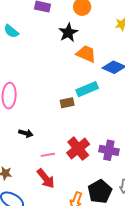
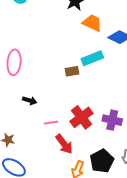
red arrow: (46, 178) -> (64, 144), moved

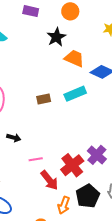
brown rectangle: (72, 71) -> (44, 99), moved
red cross: (82, 117) -> (72, 165), moved
purple cross: (112, 120) -> (97, 155), turned 30

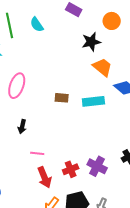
black arrow: (14, 138) -> (22, 127), turned 72
purple cross: (97, 155) -> (97, 166), turned -30
red cross: (72, 165) -> (71, 169), size x0.7

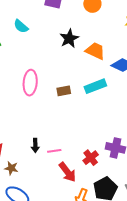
black star: (91, 42) -> (69, 38), moved
pink ellipse: (17, 86) -> (30, 83), moved
black arrow: (22, 127) -> (35, 145), moved

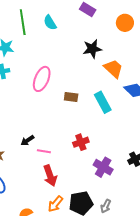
cyan rectangle: (95, 86) -> (103, 102), turned 65
black arrow: (35, 145) -> (27, 140), turned 40
red cross: (91, 158) -> (81, 142), moved

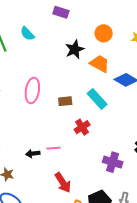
orange circle: (125, 23) -> (104, 33), moved
black arrow: (27, 140) -> (33, 154), turned 40
red cross: (81, 142) -> (82, 127), moved
pink line: (44, 151) -> (53, 148), moved

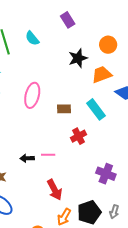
purple rectangle: (61, 12) -> (68, 20), turned 35
orange trapezoid: (100, 64) -> (102, 75), turned -55

